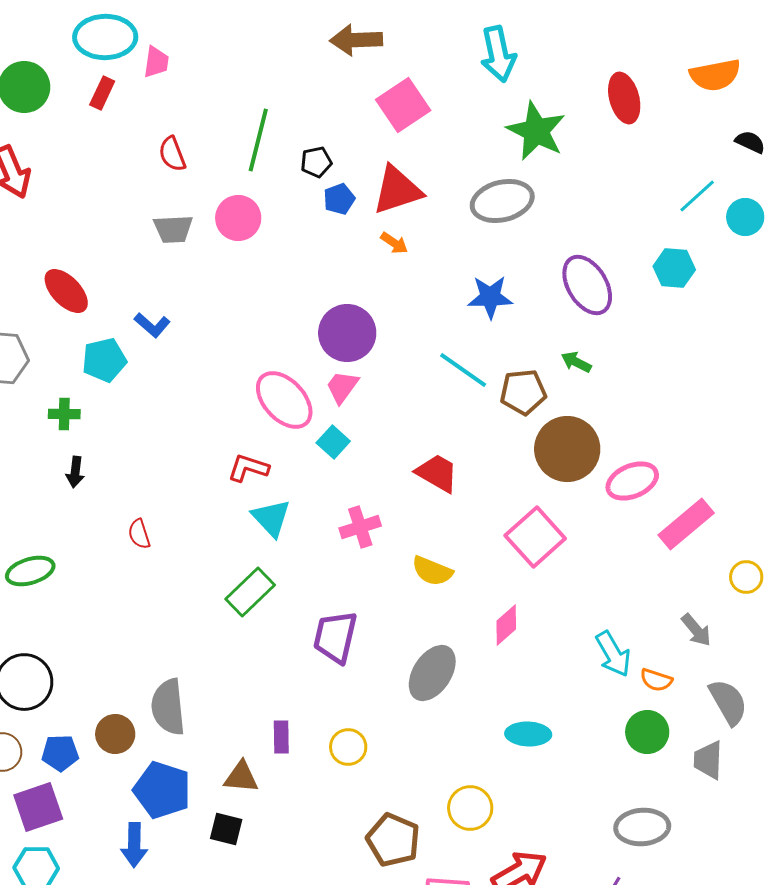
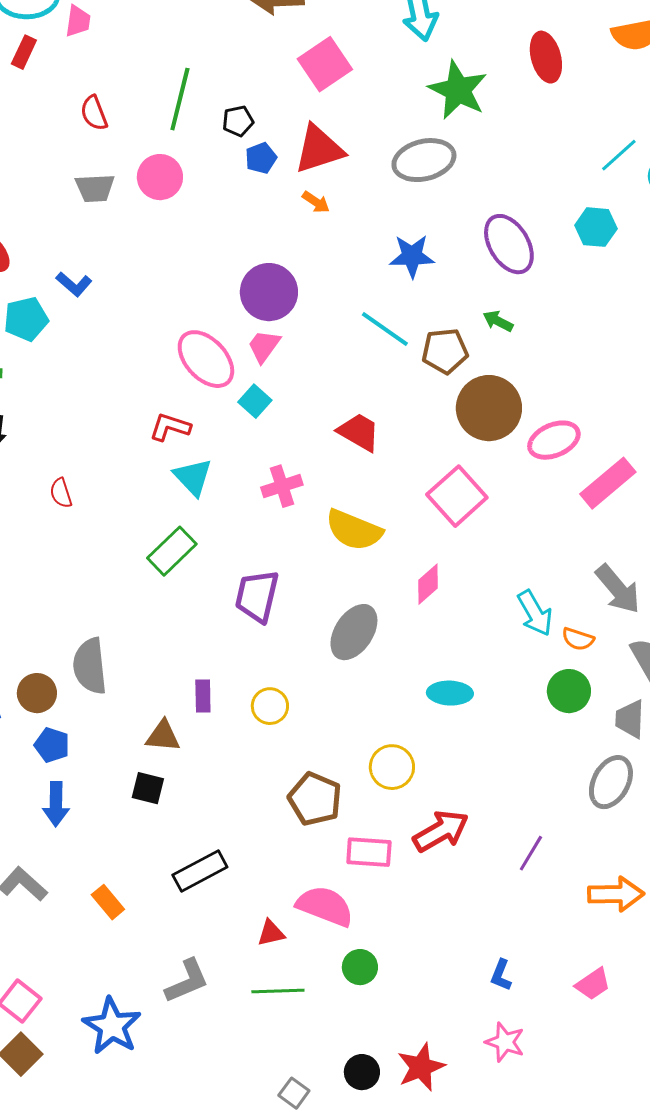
yellow semicircle: (432, 571) -> (354, 530), size x1.4
gray arrow: (696, 630) -> (618, 589), size x1.5
blue pentagon: (162, 790) -> (52, 745), moved, size x0.6
gray ellipse: (642, 827) -> (611, 782), moved, turned -58

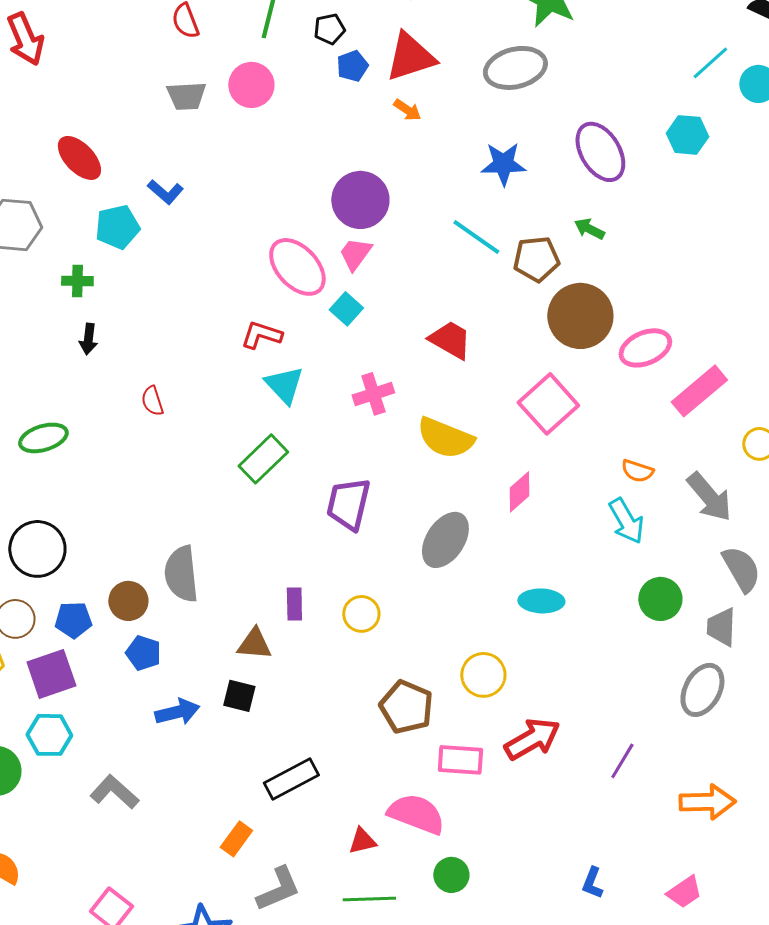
orange semicircle: (578, 639) -> (637, 471), moved
blue arrow: (56, 804) -> (177, 712), moved, turned -105
orange rectangle: (108, 902) -> (236, 839), moved, turned 76

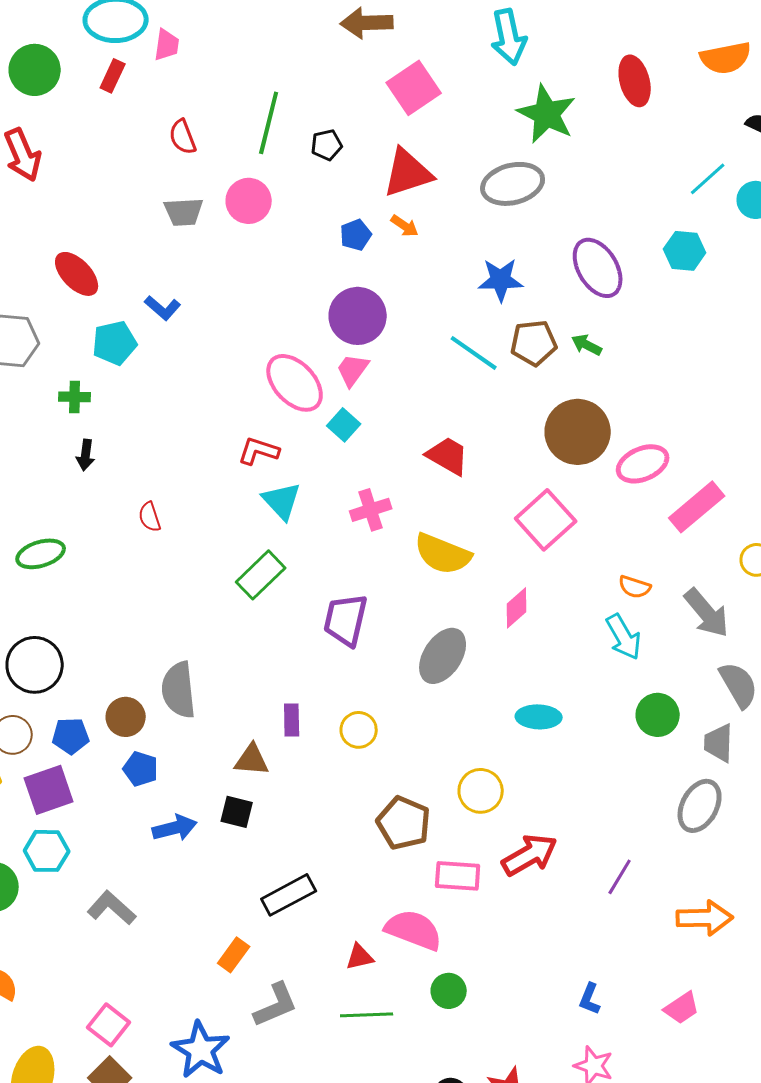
blue pentagon: (352, 66) -> (356, 235), moved
brown pentagon: (536, 259) -> (534, 343), moved

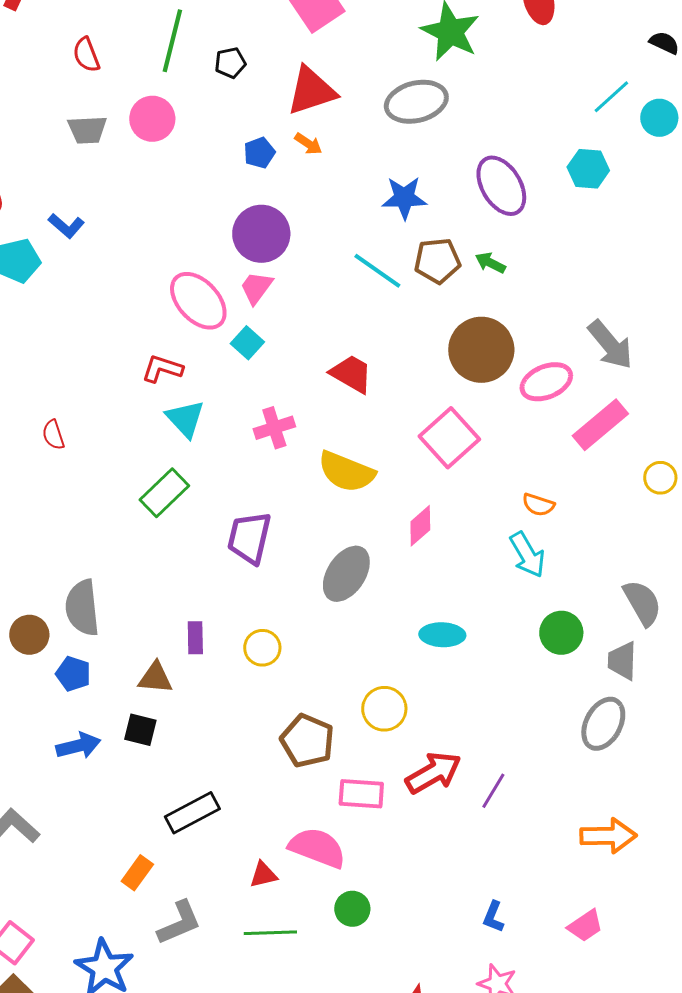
gray arrow: (707, 613) -> (610, 345), moved
blue pentagon: (141, 769) -> (73, 674), moved
purple line: (620, 877) -> (493, 791), moved

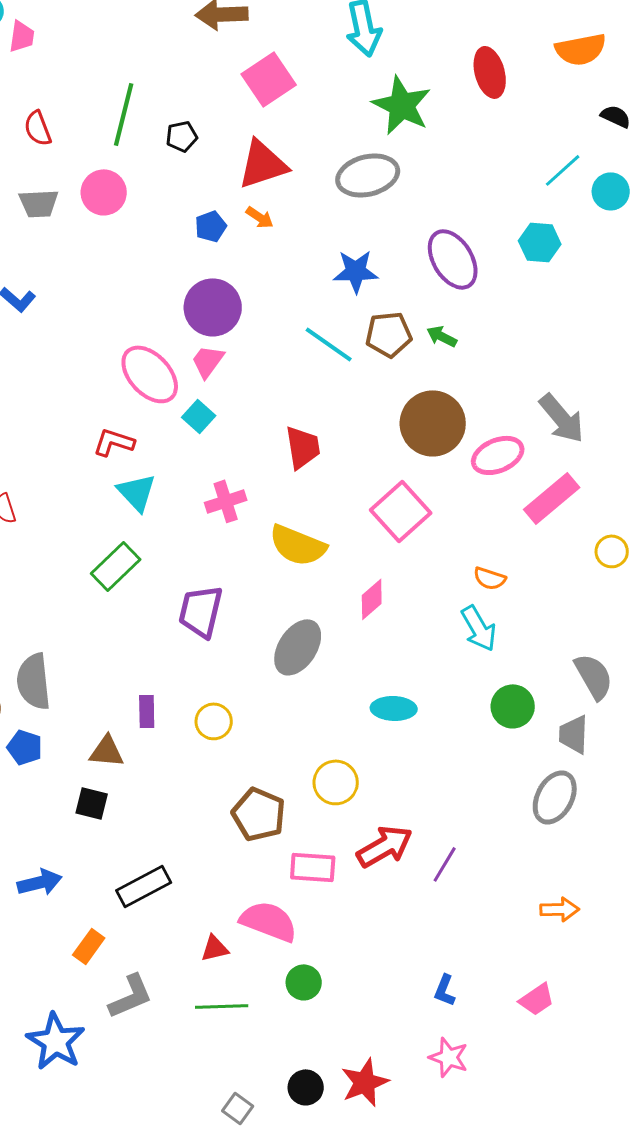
red trapezoid: (351, 374) -> (303, 447), turned 51
blue arrow: (78, 746) -> (40, 882), moved
orange arrow: (608, 836) -> (560, 909), size x0.7

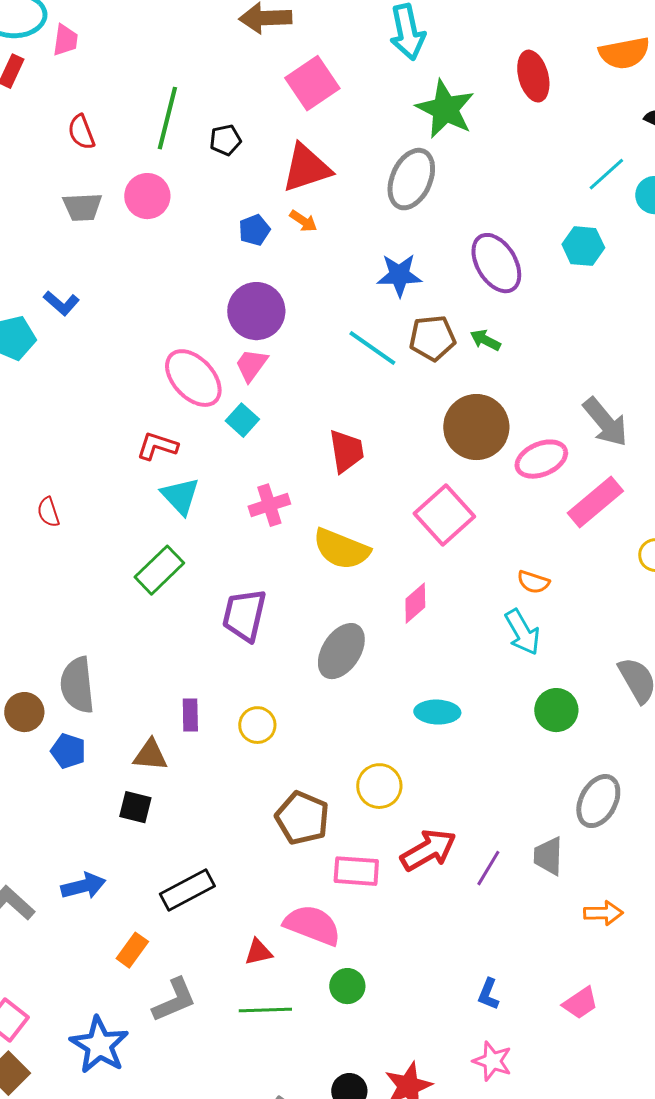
gray ellipse: (368, 175) -> (411, 179), turned -52
gray trapezoid: (574, 734) -> (548, 856), moved

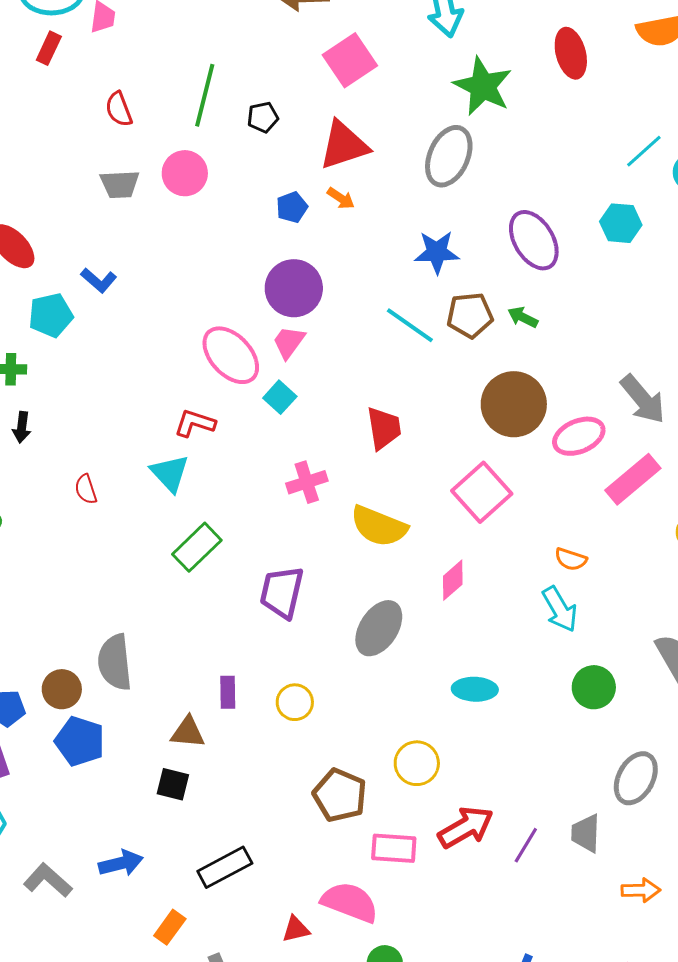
cyan triangle: (180, 496) -> (170, 473), moved
blue pentagon: (68, 751) -> (80, 741), moved, size x1.4

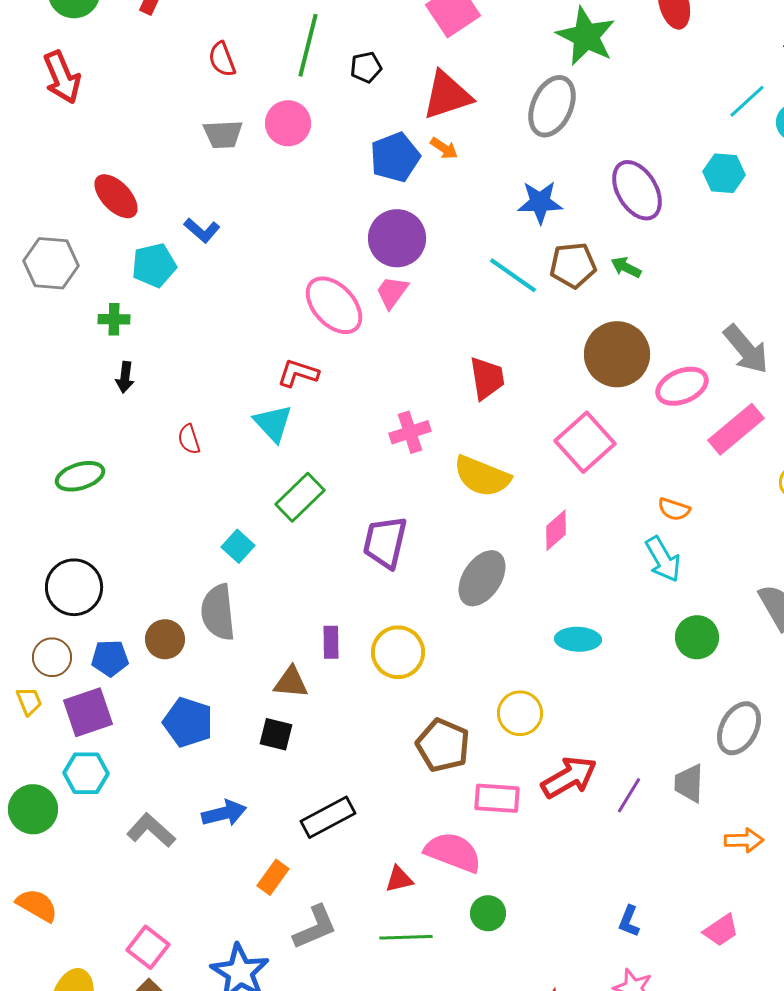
blue pentagon: (292, 207) -> (395, 157), size x1.6
cyan square: (280, 397) -> (238, 546), moved
yellow circle: (295, 702) -> (398, 652), size x1.4
blue pentagon: (80, 741) -> (188, 722), moved

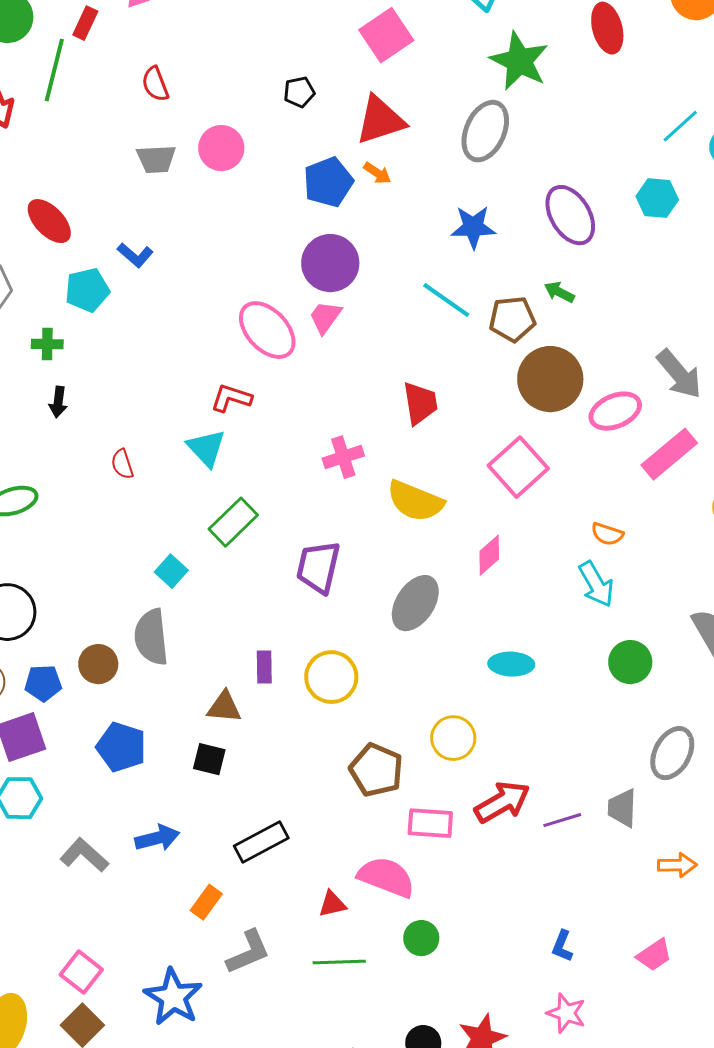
green line: (308, 45) -> (54, 70), moved
brown pentagon: (573, 265) -> (512, 319), moved
purple line: (629, 795) -> (562, 820), turned 42

